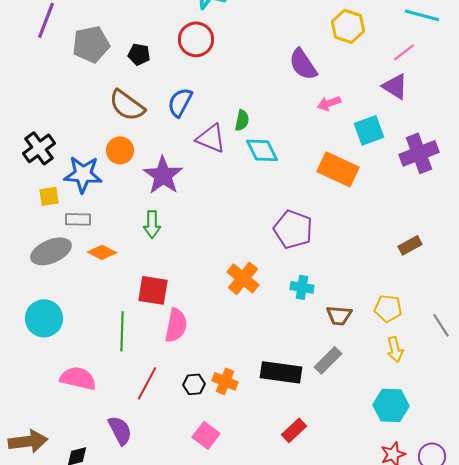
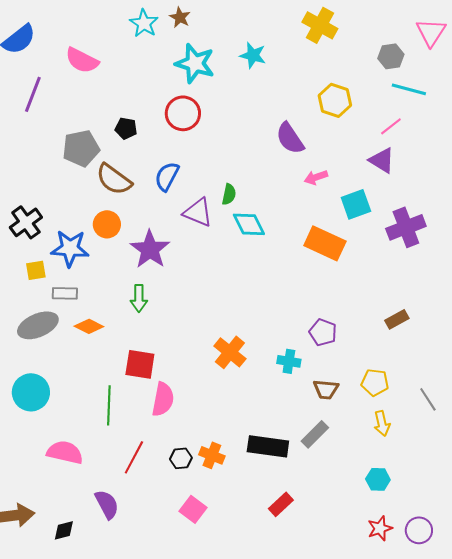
gray pentagon: (91, 44) -> (81, 148), moved
purple pentagon: (293, 229) -> (323, 332), moved, size x0.7
cyan hexagon: (391, 405) -> (378, 479), size x0.7

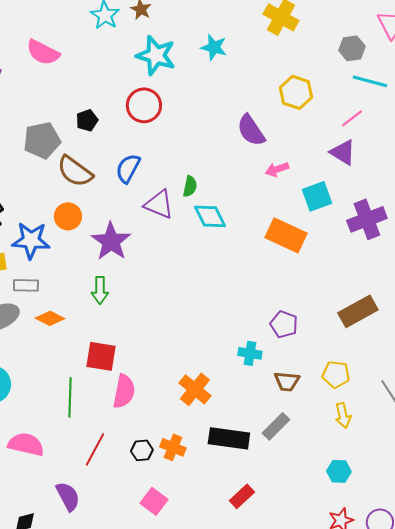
black pentagon: (126, 128) -> (87, 120), turned -30
brown rectangle: (397, 319) -> (358, 311), size x1.6
orange cross: (230, 352) -> (195, 389), moved

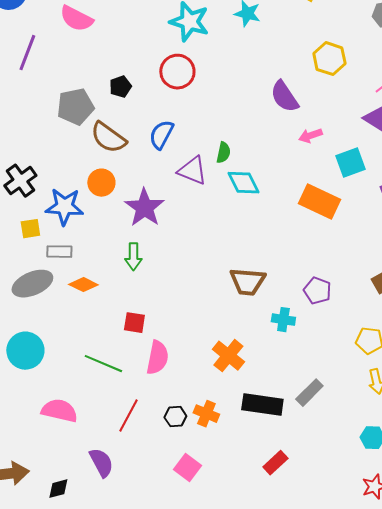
red square: (101, 356) -> (134, 323), size x0.7
brown trapezoid: (287, 381) -> (247, 282), moved, size x1.4
green line: (70, 397) -> (103, 364), turned -69

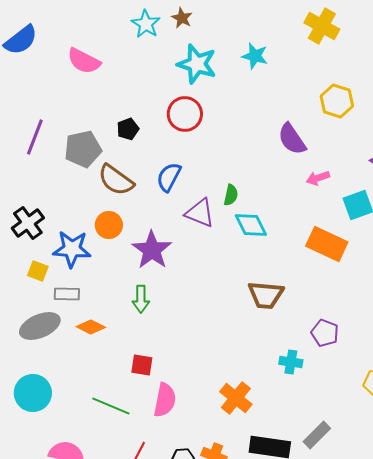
purple line: (27, 53) -> (35, 137), moved
yellow square: (30, 229) -> (38, 271), turned 30
brown trapezoid: (247, 282) -> (266, 295), moved

